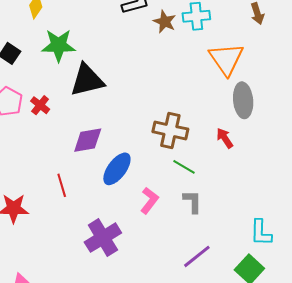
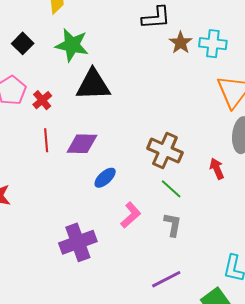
blue ellipse: (117, 169) -> (105, 178), size x0.7
red line: (62, 185) -> (46, 140), moved

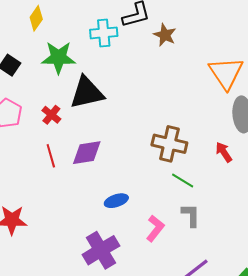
cyan cross: (213, 44) -> (104, 33), moved
red cross: (42, 100) -> (51, 115), moved
blue ellipse: (105, 178) -> (116, 201), moved, turned 35
pink L-shape: (131, 215) -> (155, 228), moved

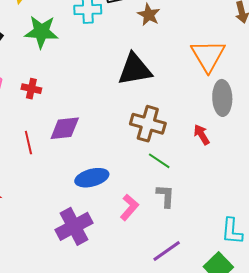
black triangle: (87, 93) -> (135, 69), moved
red cross: (51, 115) -> (31, 89), turned -30
red line: (51, 156) -> (28, 143), moved
blue ellipse: (116, 201) -> (92, 178), size x1.4

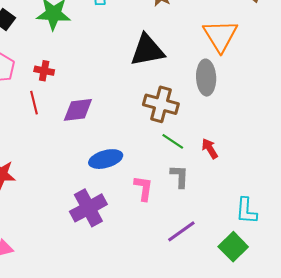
gray ellipse: (222, 98) -> (206, 78), moved
red arrow: (202, 135) -> (210, 149), moved
red line: (28, 143) -> (34, 103), moved
pink L-shape: (129, 207) -> (144, 188), turned -32

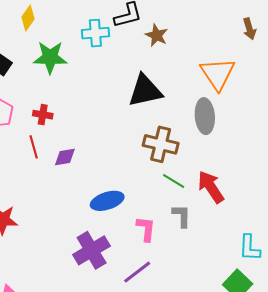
purple diamond: (78, 110) -> (65, 157), moved, size x0.7
red arrow: (210, 149) -> (211, 187), size x1.6
purple line: (181, 231) -> (137, 272), moved

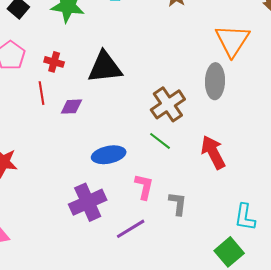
black triangle: (145, 91) -> (105, 67), moved
brown cross: (161, 144) -> (168, 104), turned 36
green line: (174, 181) -> (160, 141), moved
gray L-shape: (182, 216) -> (178, 204), moved

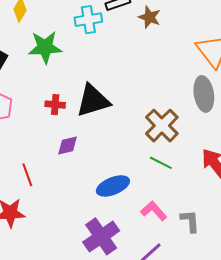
red cross: (54, 62) -> (55, 105), moved
red line: (41, 93) -> (27, 175), moved
pink L-shape: (144, 187) -> (154, 211), turned -44

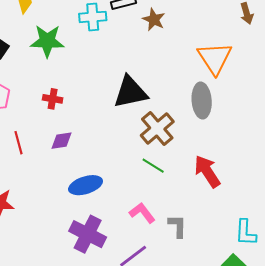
black triangle: (93, 101) -> (130, 92), moved
red line: (27, 175) -> (19, 143), moved
blue ellipse: (113, 186) -> (86, 185), moved
purple cross: (101, 236) -> (88, 234), turned -33

